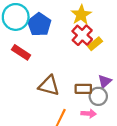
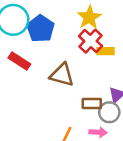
yellow rectangle: (95, 44) -> (106, 51), turned 40
brown triangle: (49, 86) -> (62, 75), moved

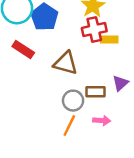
red cross: (91, 41) -> (94, 30), turned 35
gray circle: (109, 112) -> (73, 101), moved

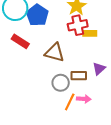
orange line: (69, 125) -> (70, 102), moved

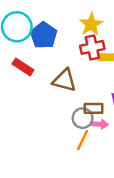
gray circle: (61, 83) -> (83, 118), moved
pink arrow: (84, 99) -> (100, 124), moved

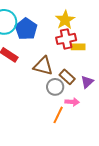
brown rectangle: (94, 108) -> (67, 77), moved, turned 42
gray circle: (83, 118) -> (55, 87), moved

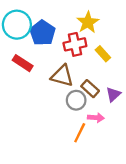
red cross: (66, 39) -> (75, 44), moved
yellow rectangle: (78, 47) -> (103, 54), turned 48

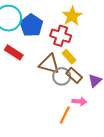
red cross: (75, 44) -> (61, 36), turned 30
yellow rectangle: (103, 54) -> (69, 57), moved
gray circle: (76, 100) -> (62, 76), moved

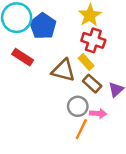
red cross: (61, 36) -> (93, 40), moved
gray circle: (62, 76) -> (78, 106), moved

